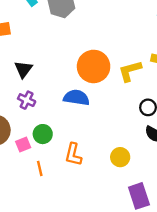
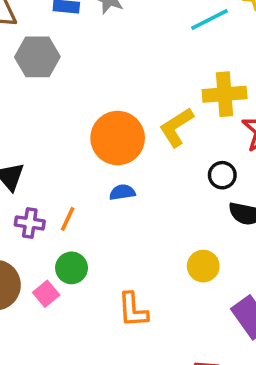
blue semicircle: (76, 98) -> (122, 192), moved, size x0.6
orange L-shape: (73, 154) -> (133, 310), moved
orange line: (40, 168) -> (68, 219), moved, turned 56

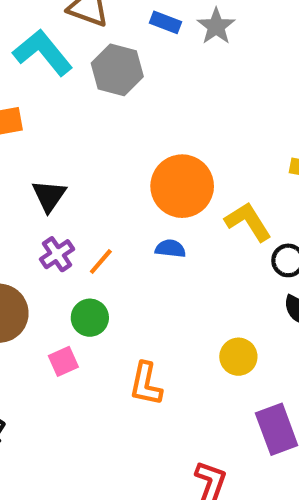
yellow L-shape: (176, 127) -> (248, 222), moved, turned 75
purple cross: (30, 223) -> (57, 254), turned 32
pink square: (46, 294) -> (63, 361), moved

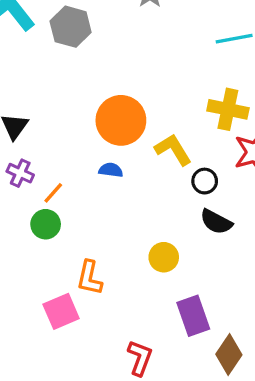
purple cross: (57, 254) -> (20, 173), turned -32
orange line: (101, 262) -> (53, 193), moved
pink square: (63, 361) -> (61, 311), moved, size x1.5

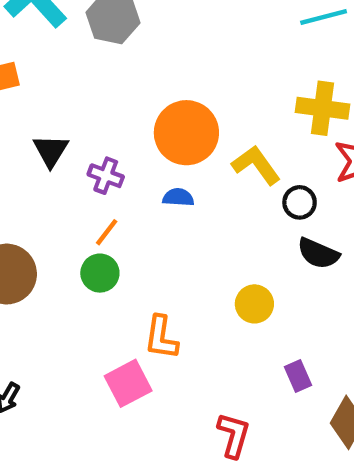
purple cross: (20, 173) -> (106, 176), moved
purple rectangle: (193, 316) -> (298, 376), size x0.6

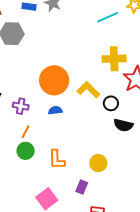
yellow circle: (254, 304) -> (98, 163), moved
orange L-shape: (161, 337) -> (57, 160), moved
purple rectangle: (298, 376) -> (82, 187), moved, turned 56

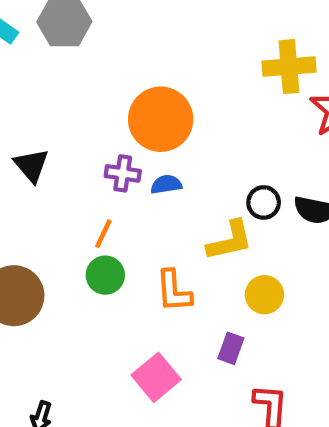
yellow L-shape: (88, 90) -> (230, 241), moved, turned 125
black circle: (111, 103) -> (264, 202), moved
purple cross: (21, 106) -> (123, 173), moved

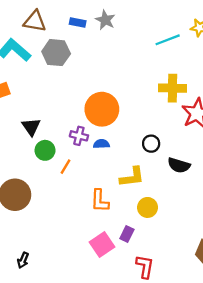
black circle: (264, 202) -> (151, 144), moved
green circle: (105, 275) -> (45, 150), moved
pink square: (156, 377) -> (102, 245), moved

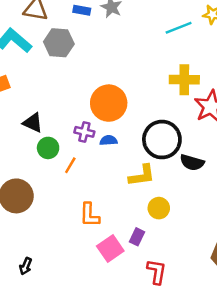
black triangle: (31, 127) -> (33, 123), turned -30
black circle: (151, 144) -> (162, 140), size x2.0
orange L-shape: (100, 201) -> (90, 215), moved

